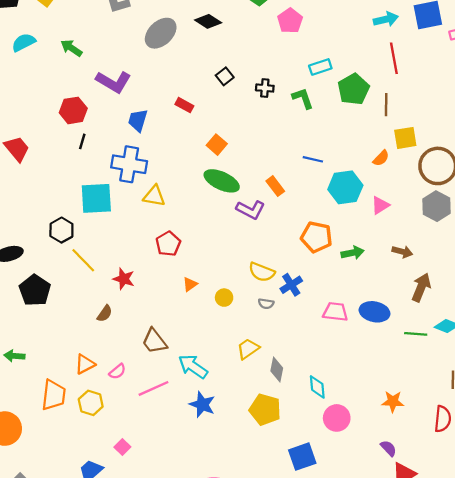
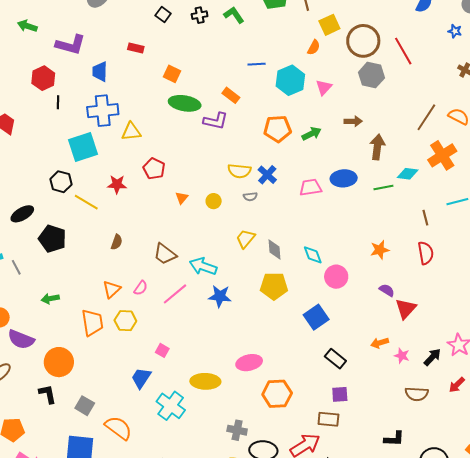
red star: (124, 279) -> (117, 184), moved

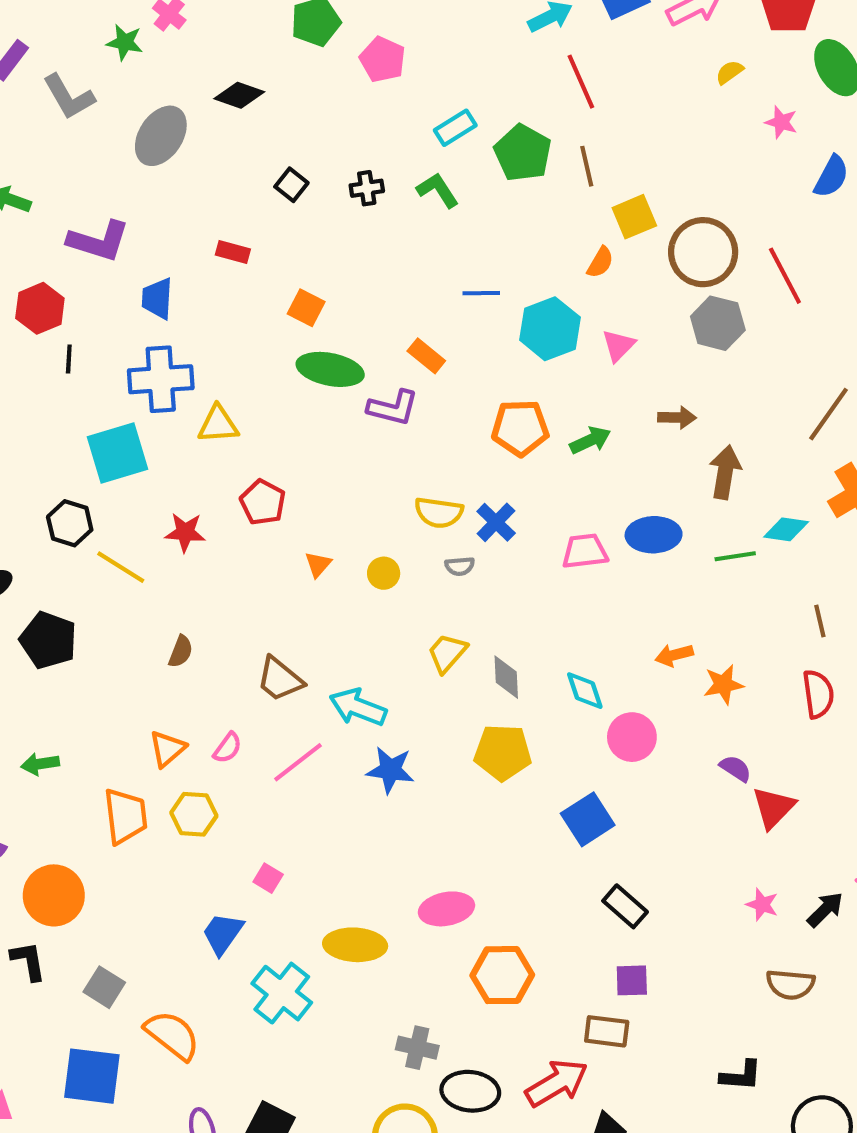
orange arrow: (380, 343) -> (674, 655), moved

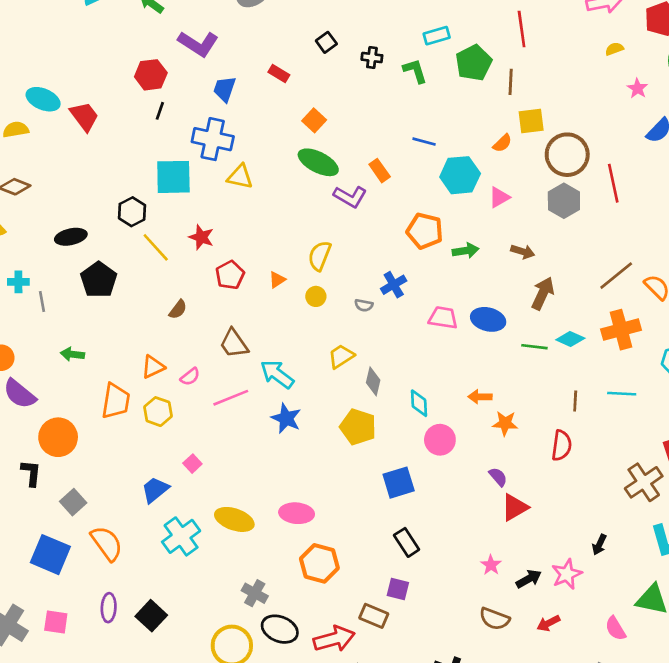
red pentagon: (263, 502) -> (230, 275), moved
yellow semicircle: (439, 513) -> (320, 256), moved, turned 88

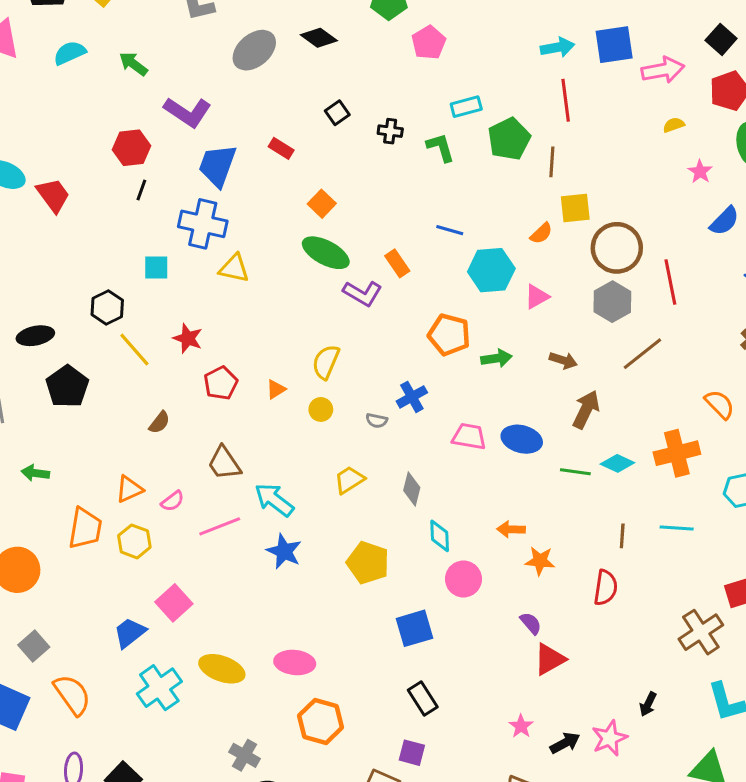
blue trapezoid: (224, 89) -> (217, 166), size x1.4
cyan square: (173, 177) -> (156, 267), size x0.6
brown line: (616, 276) -> (642, 354), moved
gray diamond: (373, 381) -> (412, 489), moved
pink square: (192, 464) -> (174, 603), size x1.6

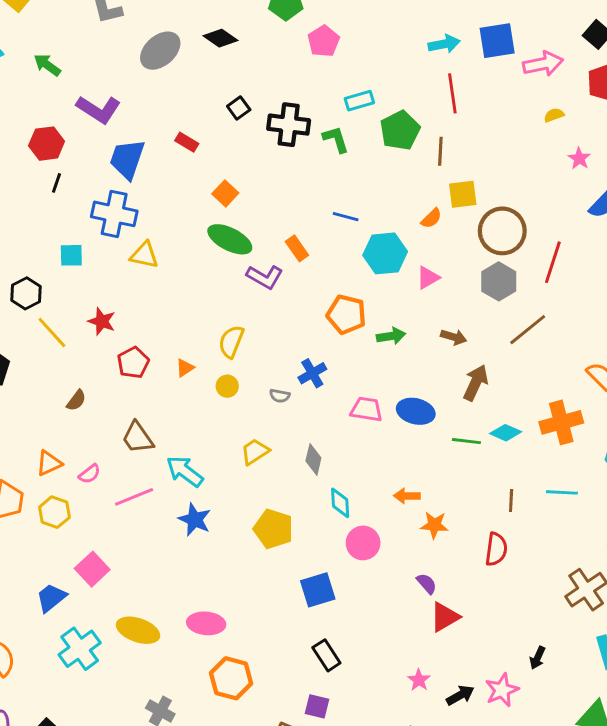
black cross: (390, 131) -> (289, 125), size x1.8
red line: (670, 282) -> (553, 262), turned 30

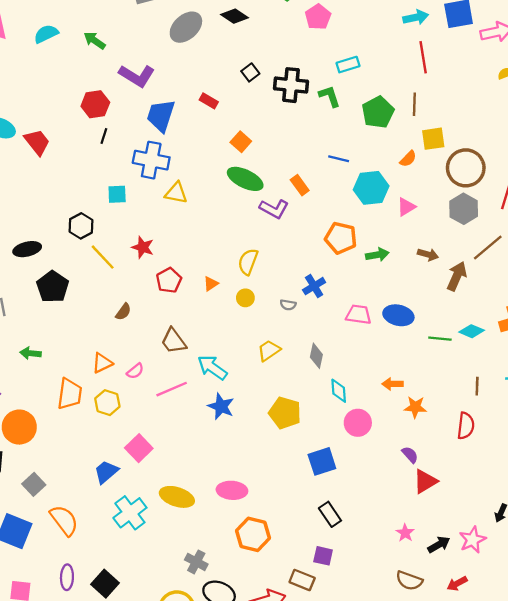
green pentagon: (400, 130) -> (378, 112), moved
brown arrow: (476, 383) -> (457, 276), moved

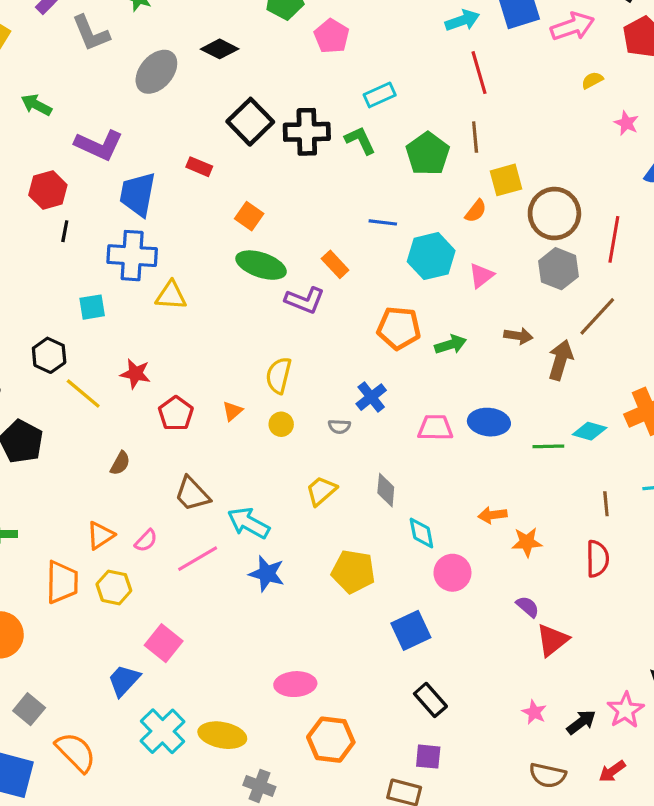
black square: (250, 72) -> (250, 122), size x1.8
yellow ellipse: (177, 497) -> (222, 735), moved

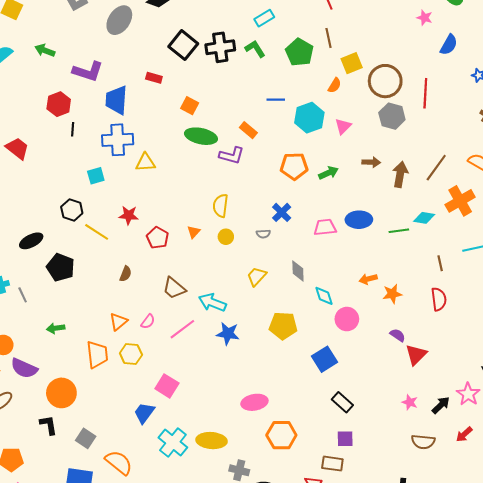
brown line: (597, 316) -> (436, 168), moved

